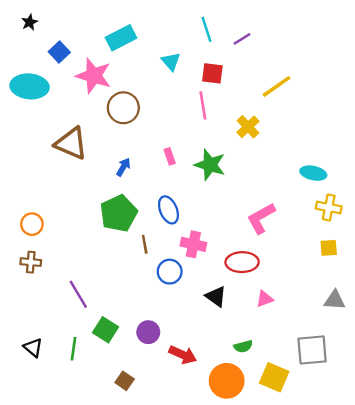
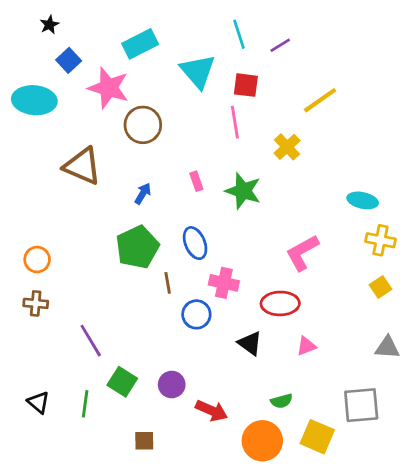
black star: (30, 22) -> (49, 25), moved
cyan triangle: (171, 61) -> (198, 71), size x1.6
yellow square: (329, 248) -> (380, 287), turned -30
brown square: (125, 381) -> (144, 441), turned -36

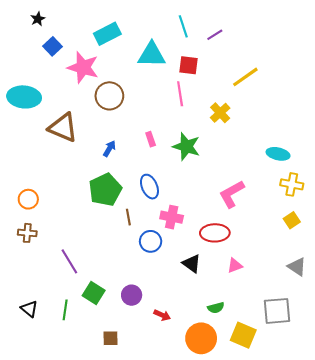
cyan triangle: (198, 71) -> (152, 55), turned -48
cyan ellipse: (34, 100) -> (24, 97), moved
gray triangle: (387, 347) -> (297, 267), turned 30
red arrow: (212, 411) -> (162, 315), size x0.7

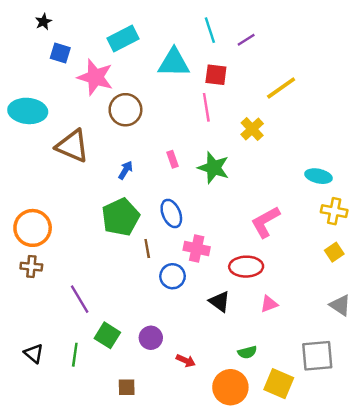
blue square: (53, 46) -> (60, 53), turned -30
orange circle: (28, 199) -> (33, 228), size x1.6

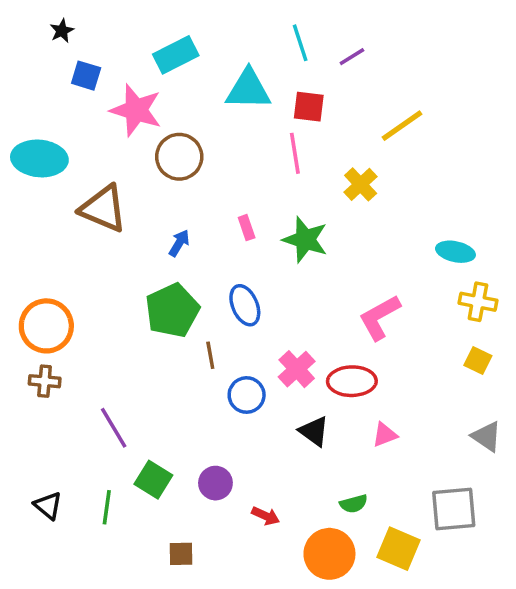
pink cross: (197, 248) -> (297, 369), moved, turned 35
yellow square: (334, 252) -> (478, 360), turned -30

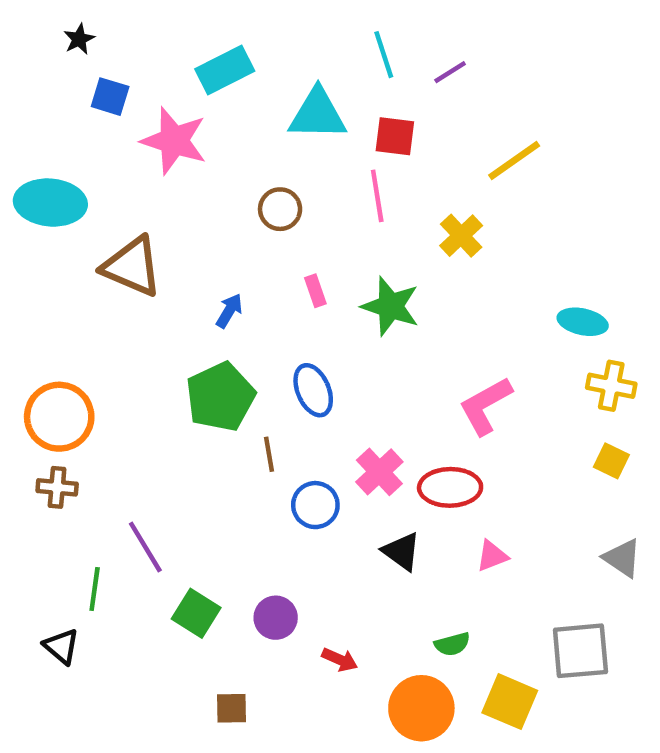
brown circle: (179, 157) -> (280, 209), moved, size x0.7
green line: (107, 507) -> (95, 589), moved

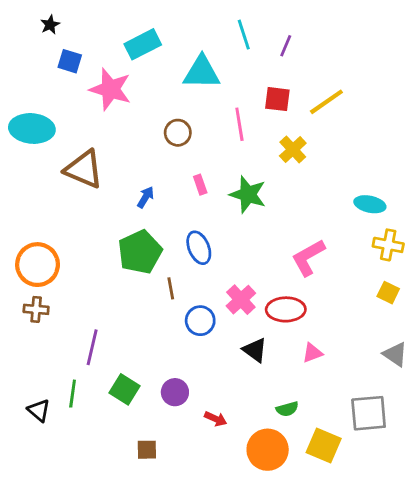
purple line: (450, 72) -> (286, 46), turned -35
red square: (395, 136) -> (277, 99), moved
purple line: (145, 547) -> (92, 347), turned 44
green line: (95, 589) -> (73, 394), moved

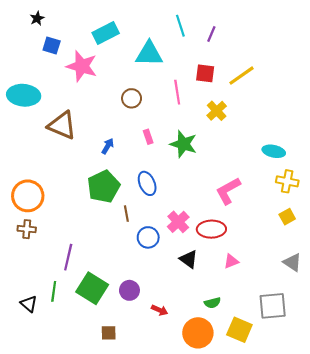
yellow square: (388, 293) -> (287, 217), turned 35
green square: (124, 389) -> (92, 288), size x1.4

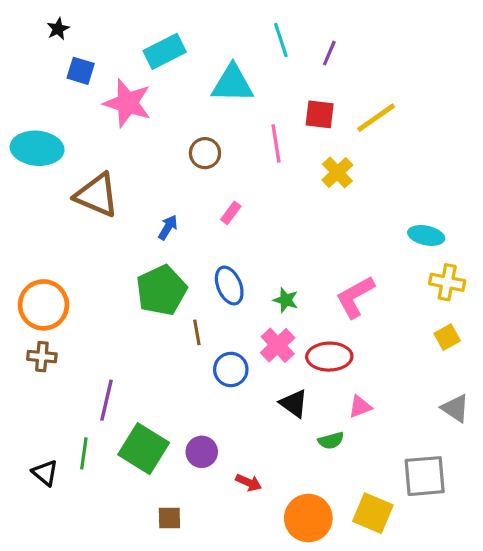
pink rectangle: (148, 137) -> (231, 213), turned 56
green star: (183, 144) -> (286, 300), moved, size x0.6
green semicircle: (212, 303) -> (331, 441), moved

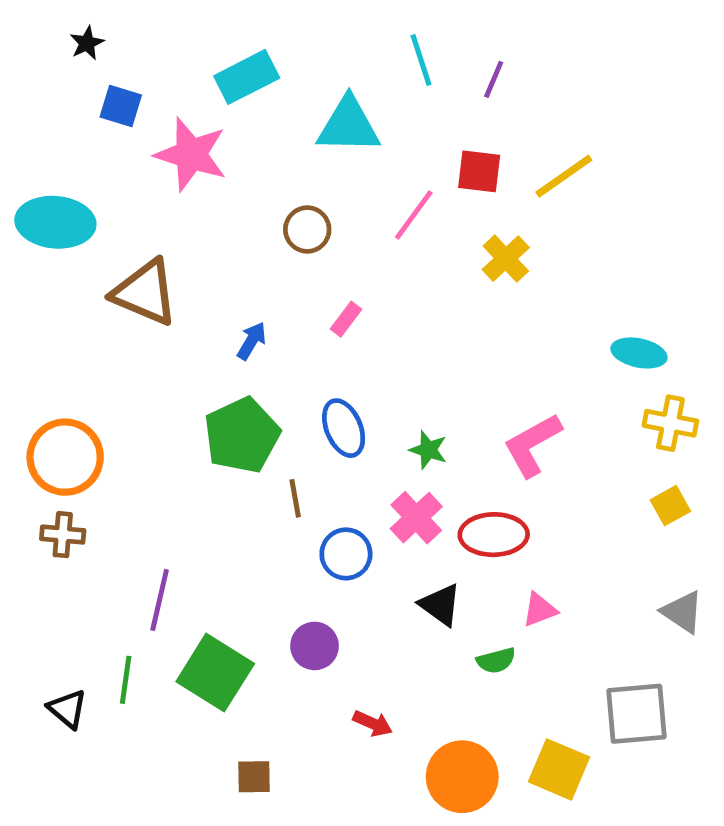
pink line: (276, 143) -> (414, 215), turned 45
purple circle: (202, 452) -> (314, 646), moved

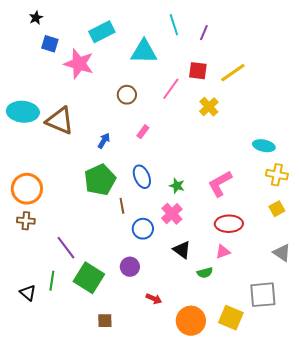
cyan ellipse: (55, 222) -> (23, 112), moved
red ellipse: (494, 535) -> (229, 224), moved
purple line: (160, 600) -> (66, 248), turned -50

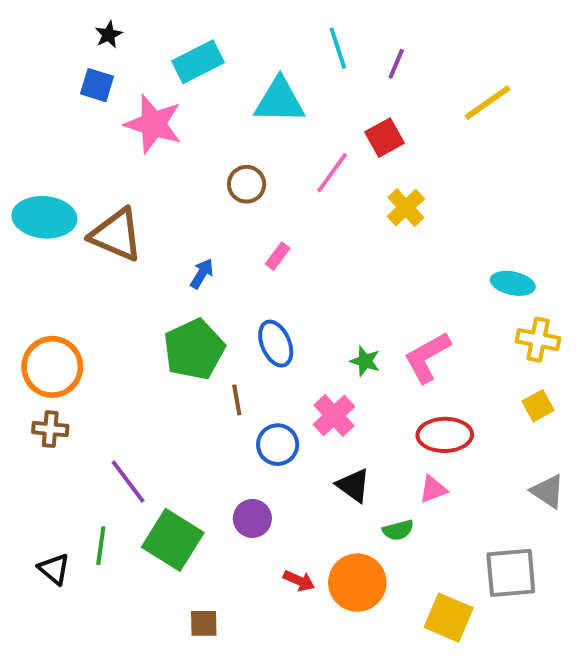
black star: (36, 18) -> (109, 35), moved
red square: (198, 71) -> (385, 138), turned -36
yellow line: (233, 73) -> (488, 103), moved
green star: (177, 186) -> (365, 361), moved
orange circle: (191, 321) -> (357, 583), moved

